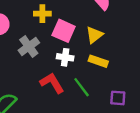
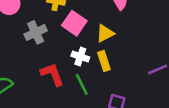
white cross: (65, 57) -> (80, 57), moved
yellow rectangle: (98, 61) -> (104, 61), turned 42

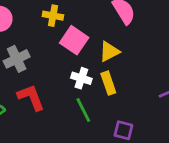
gray cross: (36, 32) -> (17, 59), moved
red L-shape: (52, 74) -> (31, 97), moved

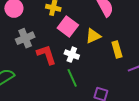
yellow rectangle: (108, 83) -> (117, 50), moved
red L-shape: (31, 97) -> (46, 55), moved

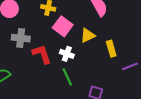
gray cross: (25, 38) -> (21, 38), turned 30

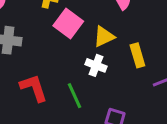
red L-shape: (42, 54) -> (34, 88), moved
white cross: (67, 54) -> (96, 65), moved

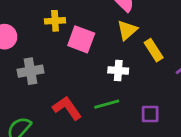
yellow triangle: (104, 37) -> (127, 30), moved
green line: (75, 96) -> (107, 104), turned -65

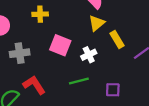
pink square: (81, 39) -> (60, 45), moved
white cross: (118, 71) -> (89, 55), turned -32
red L-shape: (67, 108) -> (34, 85), moved

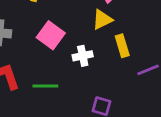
green line: (79, 81) -> (45, 86), moved

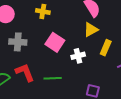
yellow rectangle: (122, 46) -> (106, 48), turned 42

